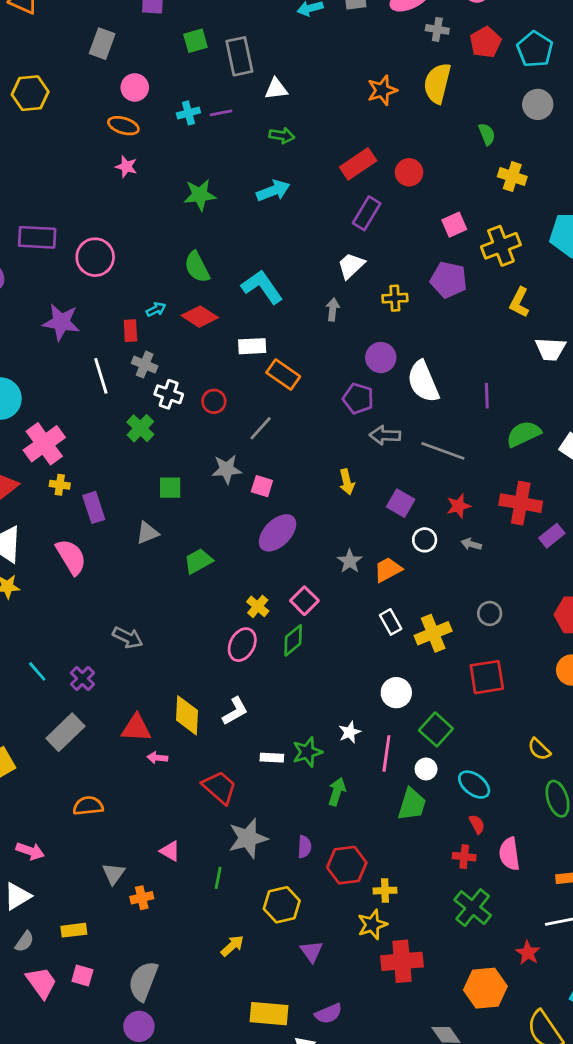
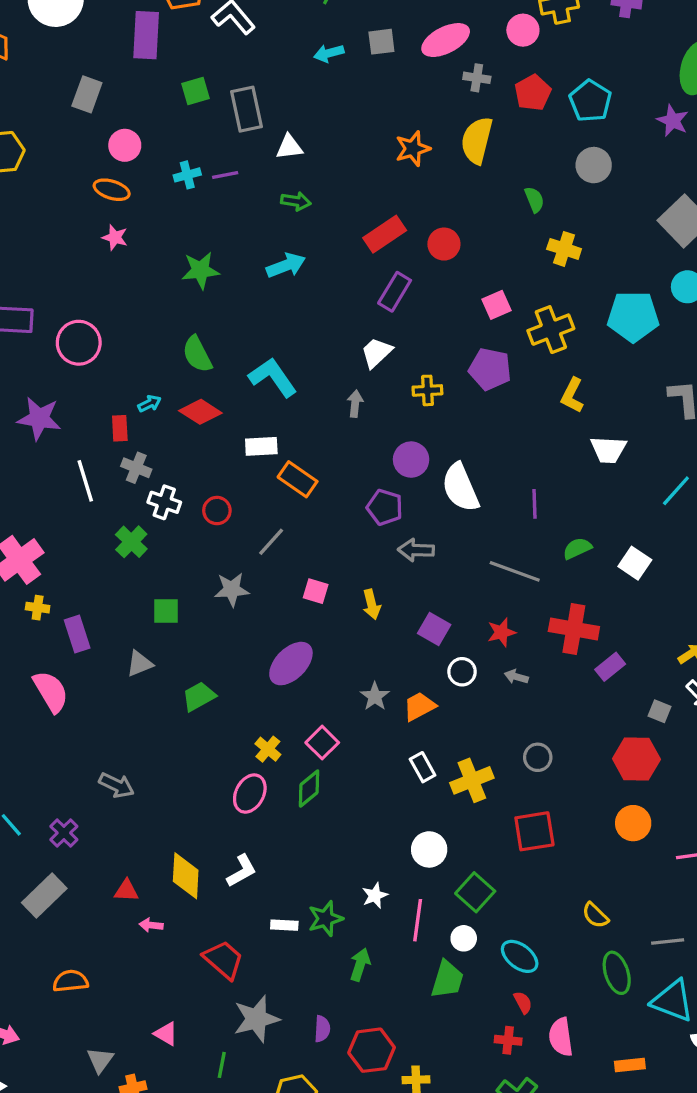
green semicircle: (524, 434) -> (577, 548), size x0.7
gray line: (443, 451) -> (515, 571), moved
pink square: (262, 486) -> (316, 591), moved
red triangle: (136, 728) -> (126, 891), size x0.7

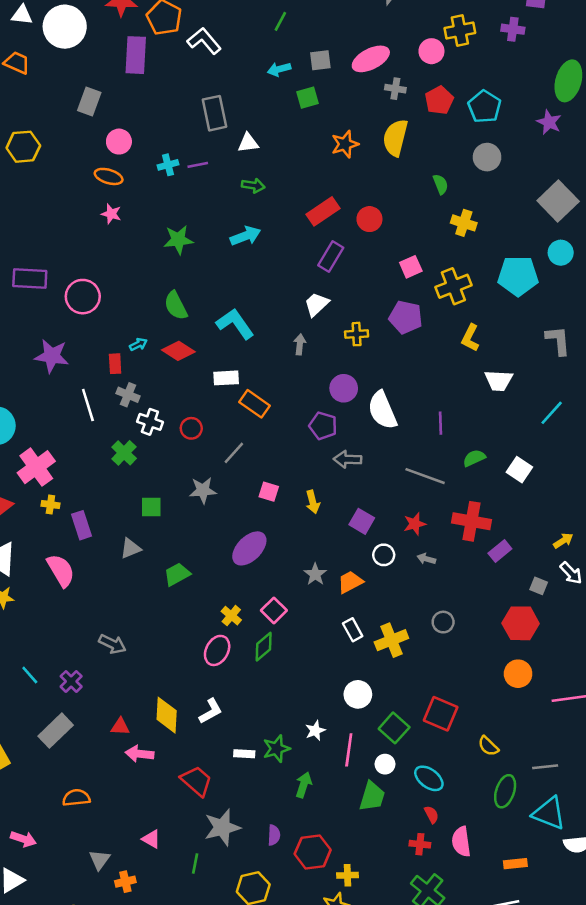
green square: (196, 91) -> (307, 98), moved
red square: (534, 831) -> (441, 714), moved, turned 32
pink arrow: (151, 925) -> (140, 754), size x1.5
green ellipse: (617, 973) -> (505, 791), turned 36

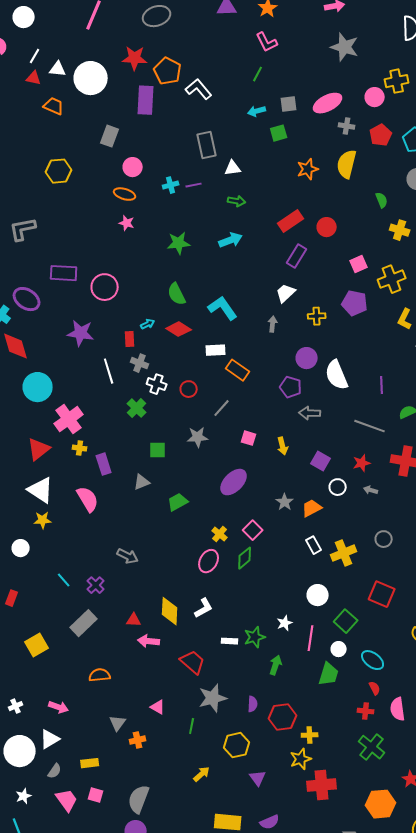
red square: (441, 714) -> (382, 594), moved

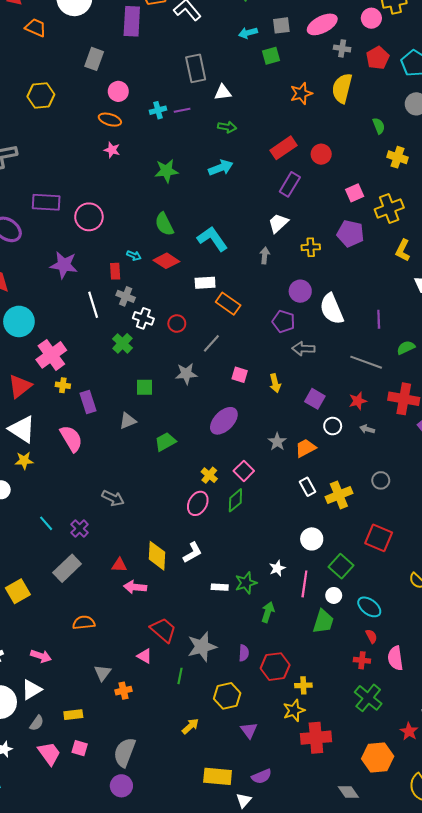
cyan arrow: (148, 324) -> (134, 256), turned 48
red trapezoid: (193, 662) -> (163, 630), moved

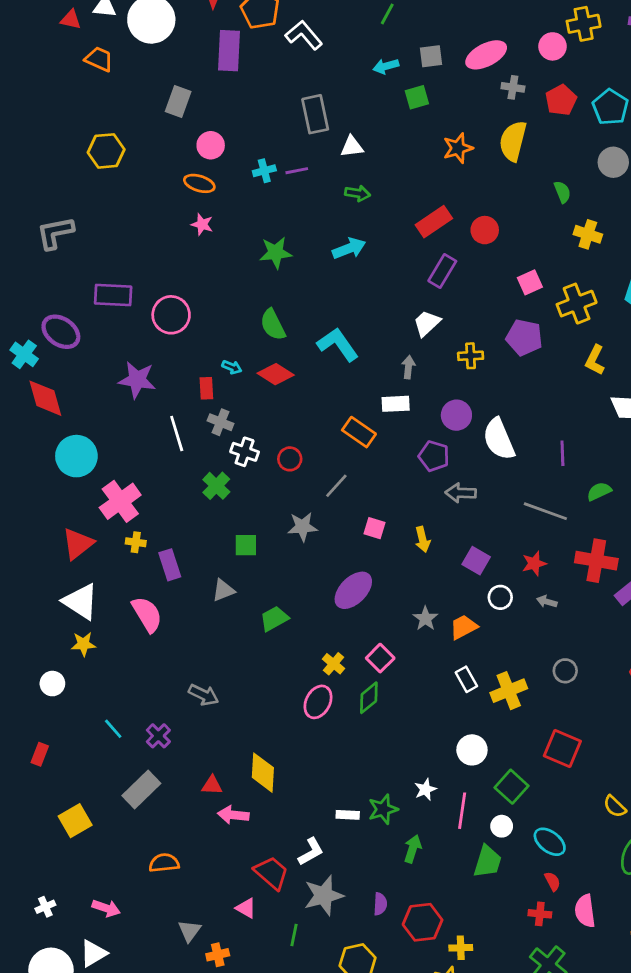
white rectangle: (205, 283) -> (396, 404), moved
white L-shape: (193, 553) -> (311, 852), moved

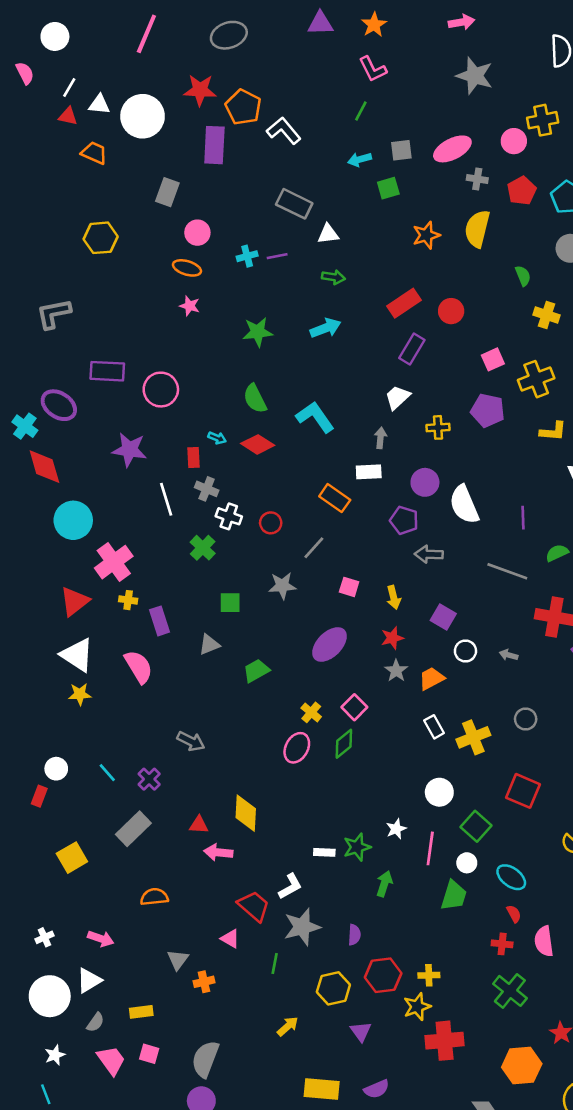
gray rectangle: (315, 114) -> (294, 204), turned -52
yellow L-shape: (595, 360) -> (553, 431), turned -112
red star: (534, 563) -> (392, 638), moved
white circle: (52, 684) -> (56, 769), moved
red hexagon: (423, 922) -> (383, 975), moved

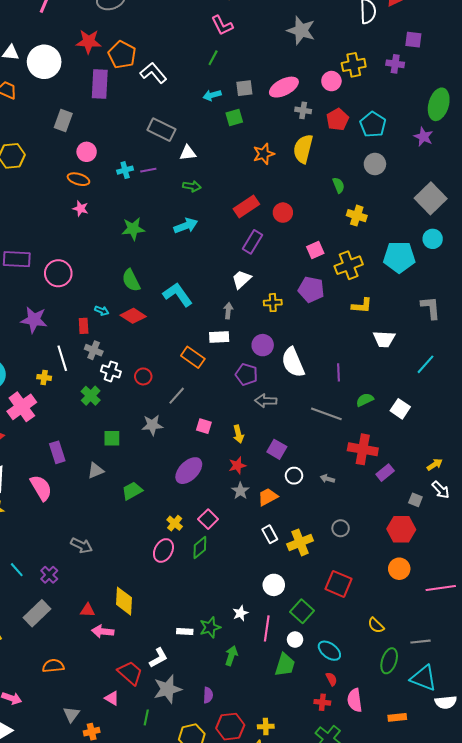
yellow cross: (128, 600) -> (44, 377), moved

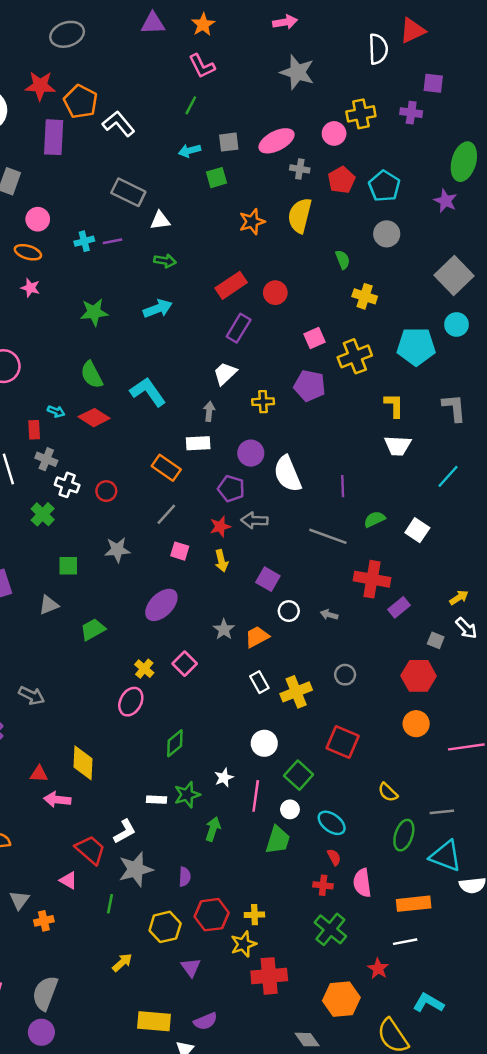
yellow L-shape: (362, 306) -> (394, 405), moved, turned -95
gray line: (177, 396) -> (166, 514), moved
red star: (237, 466) -> (220, 527), moved
green diamond: (200, 547) -> (175, 743), moved
orange rectangle: (397, 717) -> (414, 904), size x1.5

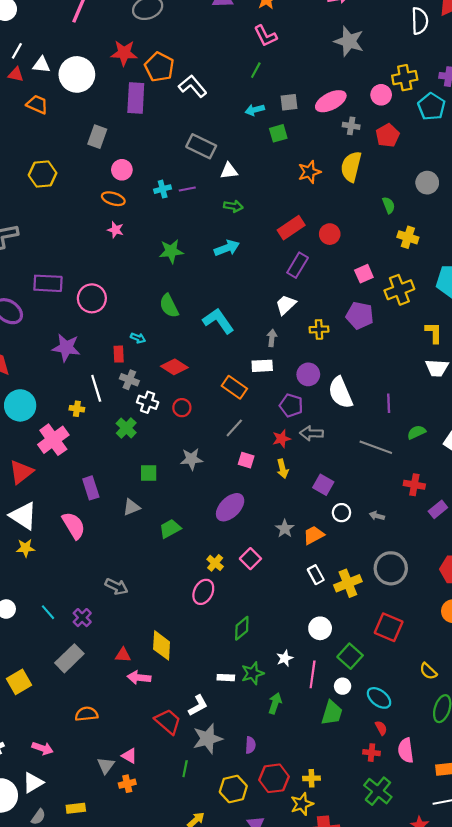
cyan pentagon: (384, 186) -> (431, 107), moved
red diamond: (94, 418) -> (174, 367), moved
red cross: (372, 579) -> (414, 485), size x0.7
gray circle: (345, 675) -> (391, 568), size x1.8
pink triangle: (68, 880) -> (129, 756), moved

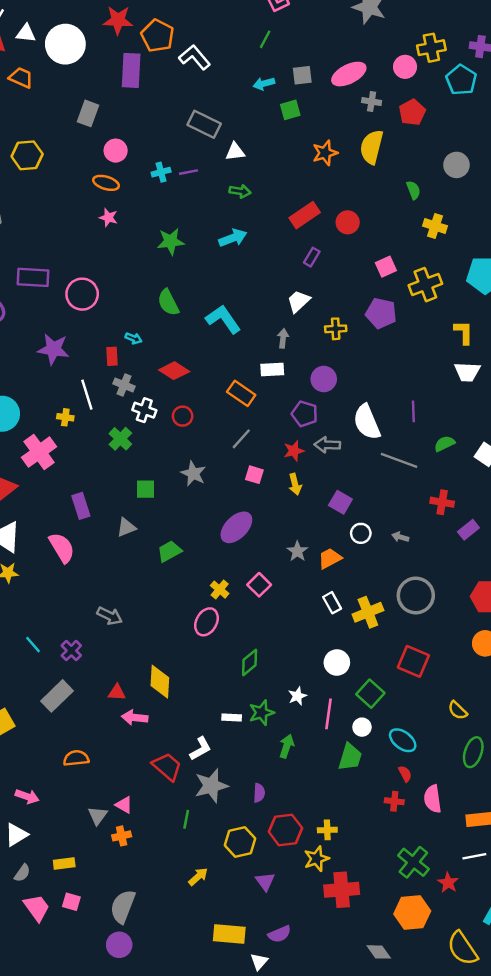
purple rectangle: (298, 265) -> (312, 257), size x0.7
white semicircle: (340, 393) -> (367, 422), moved
gray star: (192, 459) -> (193, 474), turned 30
green cross: (378, 791) -> (413, 862), moved

